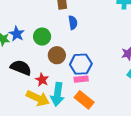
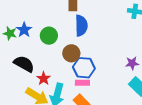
blue semicircle: (73, 23) -> (81, 26), size x1.5
brown circle: (57, 55) -> (71, 53), moved

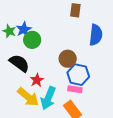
blue semicircle: (81, 26) -> (96, 35), moved
green circle: (49, 36) -> (32, 40), moved

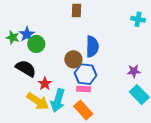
blue semicircle: (96, 35) -> (92, 46), moved

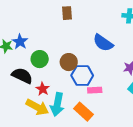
green circle: (36, 44) -> (40, 59), moved
blue semicircle: (92, 46) -> (103, 43), moved, turned 130
pink rectangle: (84, 89) -> (95, 90), moved

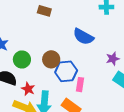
brown rectangle: (67, 13) -> (44, 11), turned -64
pink rectangle: (95, 90) -> (80, 85), turned -72

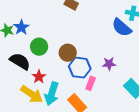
blue semicircle: (83, 37) -> (122, 27), moved
purple star: (113, 59) -> (109, 64), moved

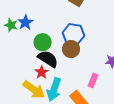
black semicircle: (20, 61) -> (48, 59), moved
blue hexagon: (80, 68) -> (73, 34), moved

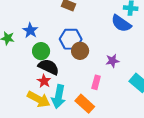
blue star: (25, 22) -> (30, 30), moved
brown circle: (71, 49) -> (80, 51), moved

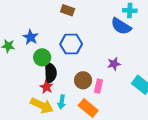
brown circle: (80, 51) -> (83, 80), moved
black semicircle: (49, 67) -> (50, 73), turned 65
cyan arrow: (59, 97) -> (62, 102), size x0.6

